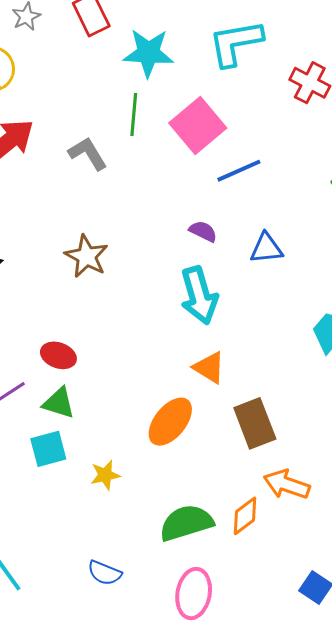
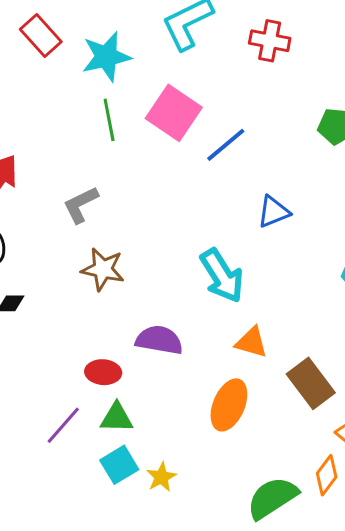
gray L-shape: (88, 154) -> (81, 205), moved, turned -69
purple semicircle: (203, 231) -> (159, 340), moved, size x1.6
yellow star: (105, 475) -> (161, 477), moved

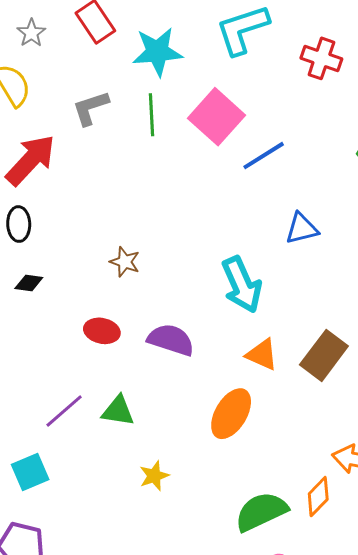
gray L-shape: (81, 205) -> (91, 108), moved
brown star: (103, 269) -> (125, 262), size x0.7
red ellipse: (103, 372) -> (102, 331), moved
brown rectangle: (311, 383) -> (324, 355), moved, turned 66
cyan square: (119, 465) -> (30, 472), moved

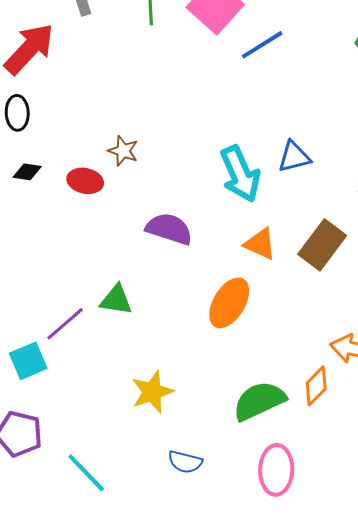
blue triangle: (302, 229) -> (294, 157), moved
red ellipse: (102, 331) -> (85, 181), moved
purple line: (64, 411) -> (65, 324), moved
yellow star: (154, 476) -> (152, 392), moved, size x1.4

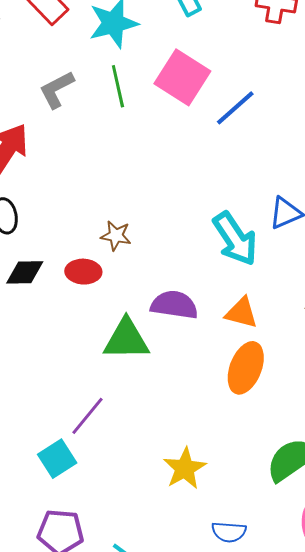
black diamond: (27, 172) -> (25, 272), size x1.4
orange triangle: (260, 244) -> (241, 313), moved
green triangle: (116, 300) -> (126, 339), moved, size x1.4

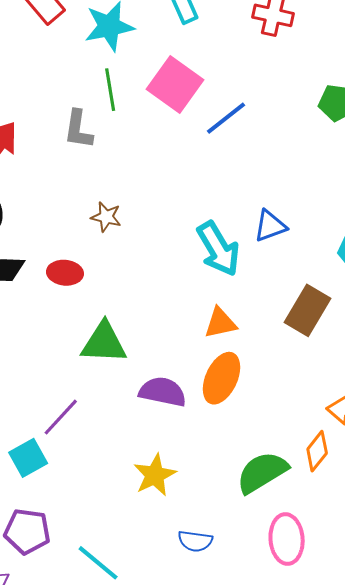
gray L-shape: (57, 89) -> (78, 129), moved, turned -57
brown star: (116, 236) -> (106, 217), moved
purple semicircle: (174, 305) -> (163, 392), moved
orange triangle: (241, 313) -> (220, 323), turned -30

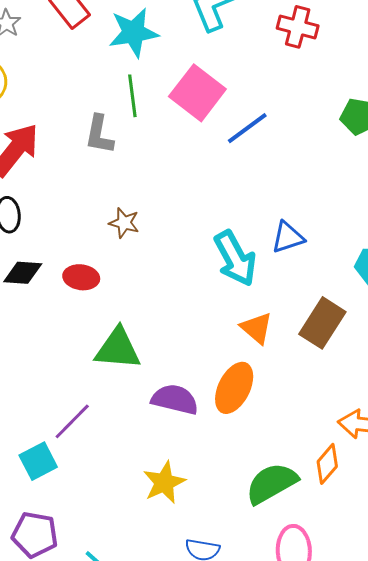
orange triangle: (220, 323) -> (257, 328), moved, turned 51

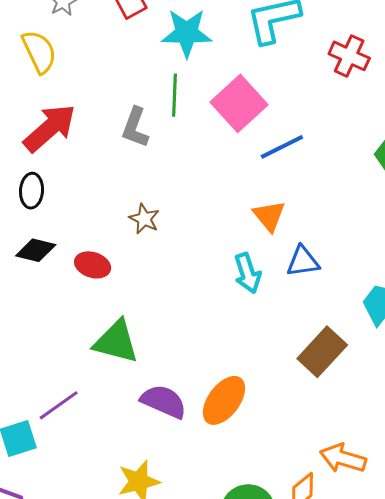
cyan arrow: (235, 258) -> (248, 273), size x0.7
orange triangle: (257, 328) -> (269, 216), moved

